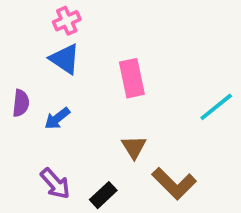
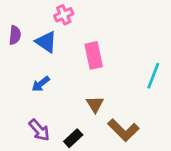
pink cross: (67, 21) -> (64, 15), moved
purple semicircle: (21, 103) -> (15, 35), moved
cyan line: (216, 107) -> (153, 76), turned -30

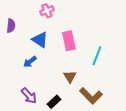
blue triangle: (46, 42) -> (40, 40), moved
cyan line: (153, 76) -> (97, 56), moved

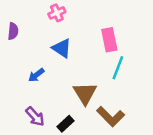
blue triangle: (40, 40) -> (62, 48), moved
pink rectangle: (69, 41) -> (109, 40), moved
brown triangle: (70, 77) -> (85, 93), size x1.5

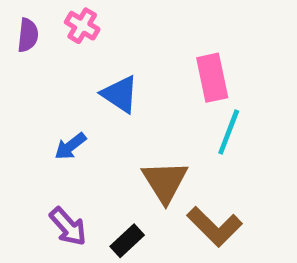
pink cross: (57, 13) -> (82, 26), moved, turned -35
purple semicircle: (13, 31) -> (28, 35), moved

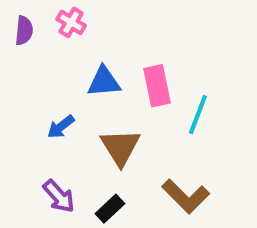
pink rectangle: (212, 78) -> (157, 86), moved
blue triangle: (120, 94) -> (104, 82), turned -39
brown triangle: (165, 182) -> (120, 147), moved

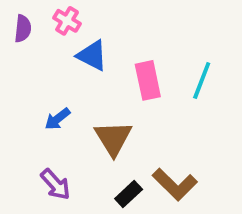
blue triangle: (104, 82) -> (92, 55), moved, turned 32
cyan line: (198, 114) -> (202, 80), moved
black rectangle: (110, 209) -> (129, 194), moved

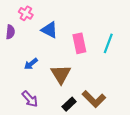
pink cross: (67, 21) -> (26, 13), moved
purple semicircle: (23, 29) -> (10, 32), moved

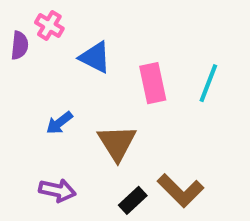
purple semicircle: (10, 32) -> (20, 45), moved
purple arrow: (30, 99) -> (57, 190), turned -36

